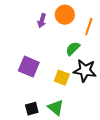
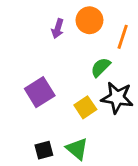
purple square: (29, 67) -> (40, 92), turned 35
yellow square: (62, 78) -> (85, 107), turned 35

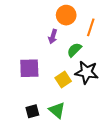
purple arrow: (58, 29) -> (53, 37), moved
purple square: (40, 92) -> (29, 68), turned 30

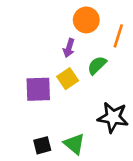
black star: (87, 72) -> (113, 117), moved
yellow square: (63, 80) -> (68, 79), moved

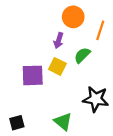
yellow square: (68, 79) -> (57, 66), turned -30
black square: (42, 145) -> (17, 123), moved

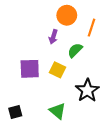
yellow square: (57, 66) -> (57, 70), moved
black star: (96, 99) -> (87, 90), turned 30

